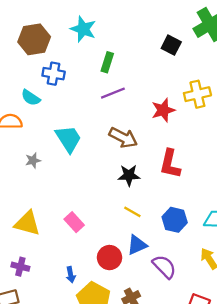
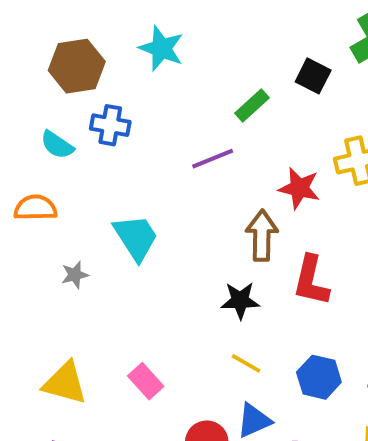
green rectangle: (107, 62) -> (252, 105), moved, turned 30
cyan semicircle: (31, 98) -> (57, 145), moved
red star: (163, 110) -> (299, 188), turned 30
brown arrow: (123, 138) -> (262, 235), moved, turned -116

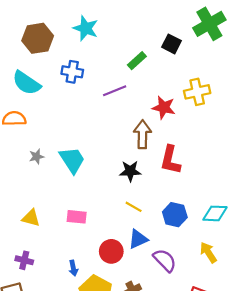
blue cross: (110, 125) -> (72, 72), moved
cyan semicircle: (57, 145) -> (26, 83), size x1.5
cyan trapezoid: (136, 237) -> (72, 160), moved
pink rectangle: (146, 381) -> (77, 217), turned -42
yellow triangle: (65, 383) -> (31, 218), size x0.7

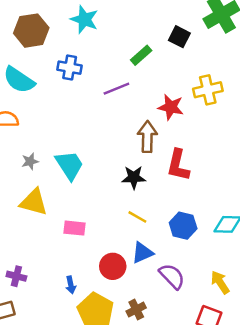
yellow triangle: (31, 218) -> (34, 202), moved, size x1.4
yellow arrow: (208, 253) -> (220, 282), moved

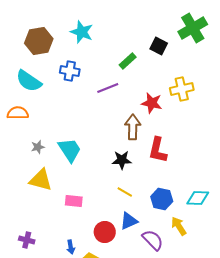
yellow arrow: (220, 282) -> (179, 226), moved

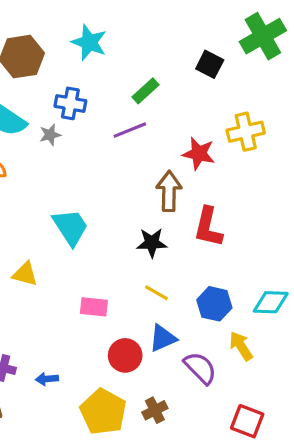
green rectangle: (128, 61) -> (145, 91), moved
gray star: (38, 147) -> (50, 135), moved
yellow triangle: (41, 180) -> (25, 274), size x0.7
pink rectangle: (74, 201) -> (94, 307), moved
blue arrow: (71, 247) -> (47, 379), moved, turned 96

